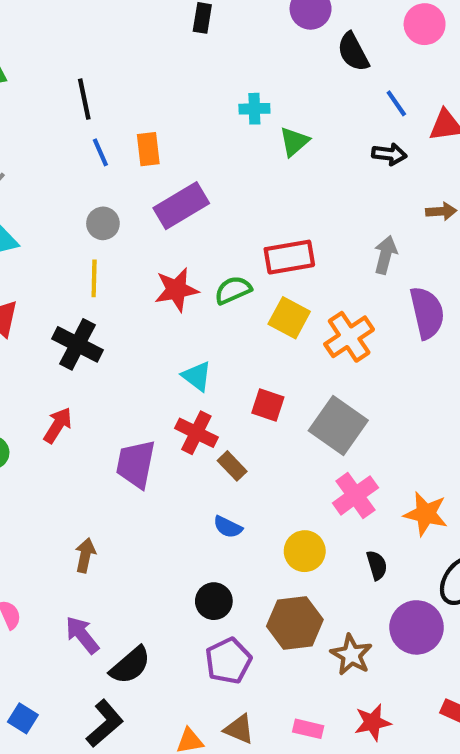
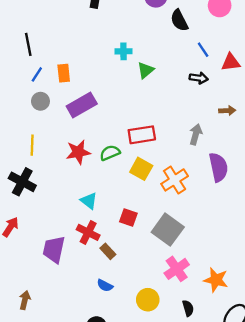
blue line: (100, 152) -> (37, 74), turned 56
gray circle: (103, 223) -> (40, 101), moved

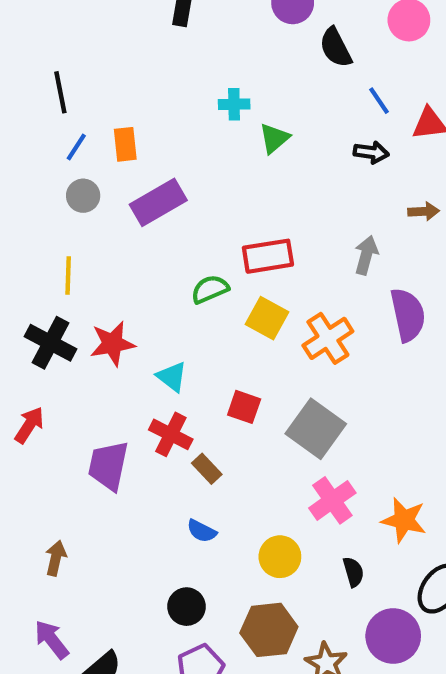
red star: (78, 152) -> (112, 344), moved

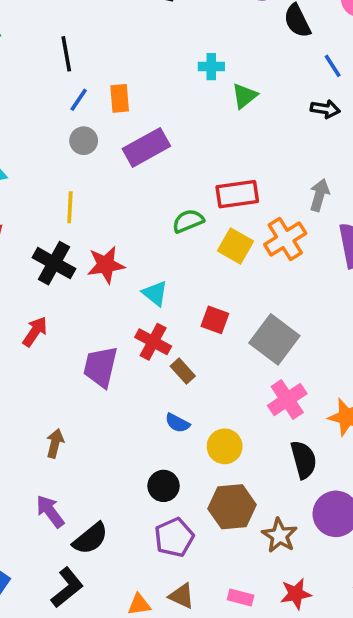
orange cross: (328, 338) -> (285, 239), moved
yellow circle: (280, 557) -> (225, 446), moved
black semicircle: (353, 572) -> (304, 460), size x1.5

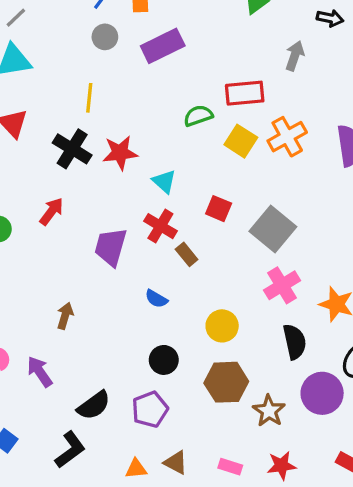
gray arrow: (319, 195) -> (295, 56), moved
blue semicircle: (177, 423) -> (156, 299), moved
purple arrow: (50, 511) -> (40, 372), moved
purple pentagon: (174, 537) -> (150, 409), moved

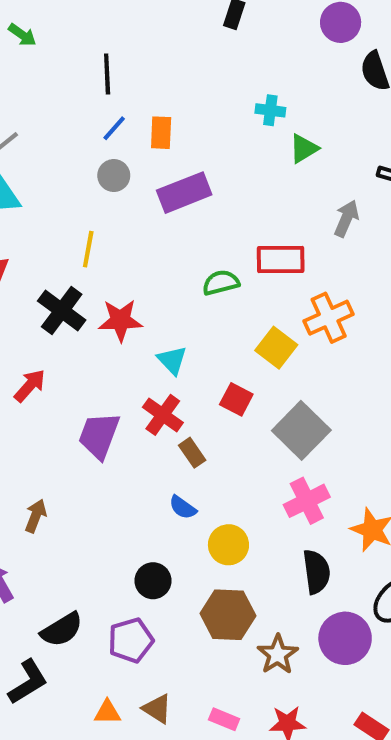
yellow square: (241, 141) -> (276, 348), moved
blue semicircle: (156, 299) -> (183, 507), moved

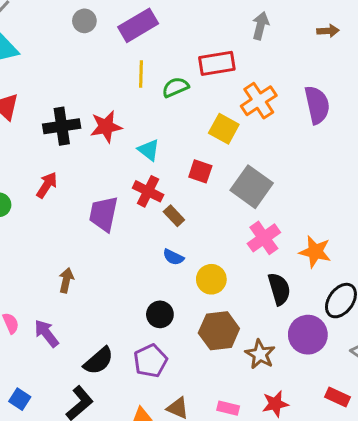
yellow line: (88, 249) -> (141, 74), moved
black cross: (62, 310) -> (62, 126), turned -36

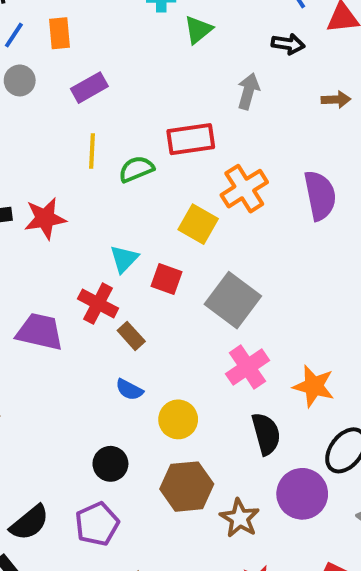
purple rectangle: (138, 25) -> (89, 88), size x0.7
cyan triangle: (149, 150) -> (124, 259), moved, turned 35
purple trapezoid: (104, 214) -> (40, 332), turned 90

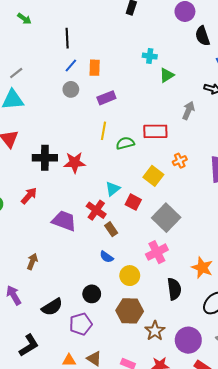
orange cross: (244, 189) -> (180, 161), size x0.6
pink cross: (247, 367) -> (157, 252), moved
purple circle: (302, 494) -> (188, 340), moved
black semicircle: (29, 523) -> (52, 307), moved

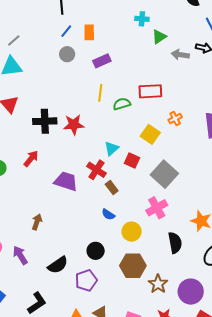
gray arrow: (188, 110) -> (180, 55), moved, turned -102

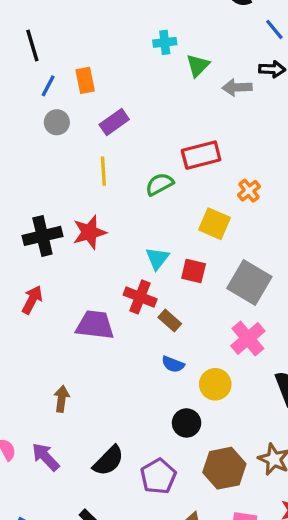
yellow line: (100, 93) -> (103, 171), moved
black circle: (96, 251) -> (187, 423), moved
brown hexagon: (133, 266) -> (224, 468), moved

